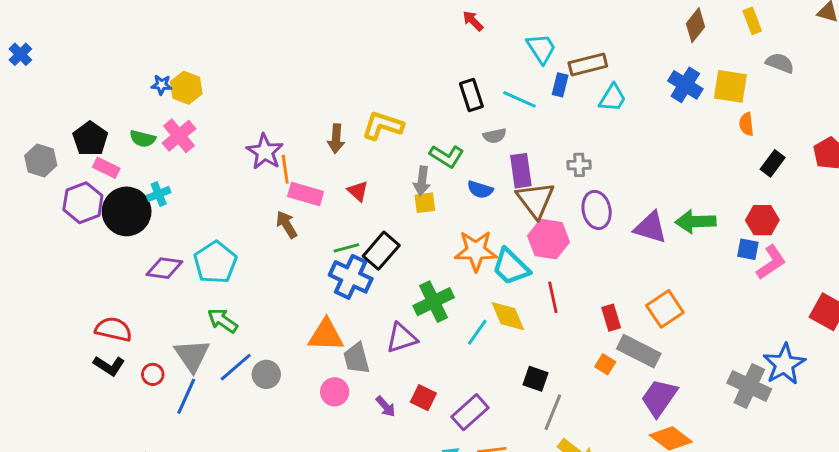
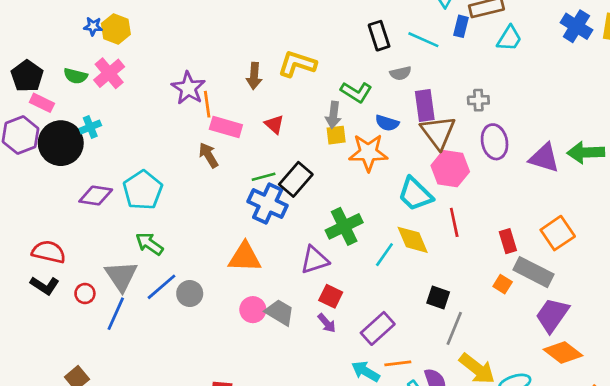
orange star: (476, 251) -> (368, 153), moved
gray trapezoid: (356, 358) -> (280, 312), moved, turned 136
red square: (423, 398) -> (331, 296), moved
purple arrow: (386, 406) -> (327, 323), moved

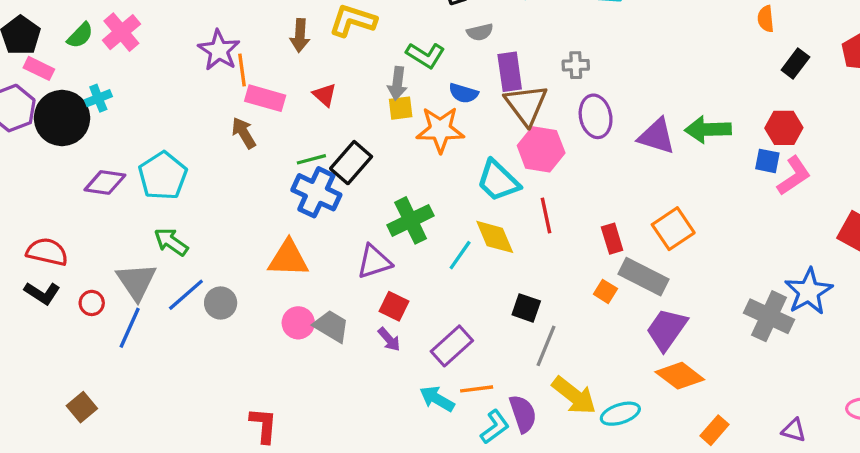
green semicircle: (76, 76) -> (80, 35), turned -60

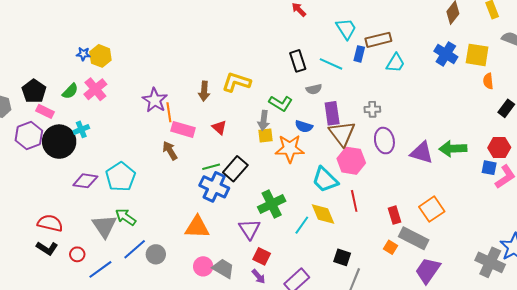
purple triangle: (374, 262) -> (249, 229), turned -45
gray triangle: (136, 282) -> (104, 226), moved
blue line: (130, 328) -> (100, 269), turned 30

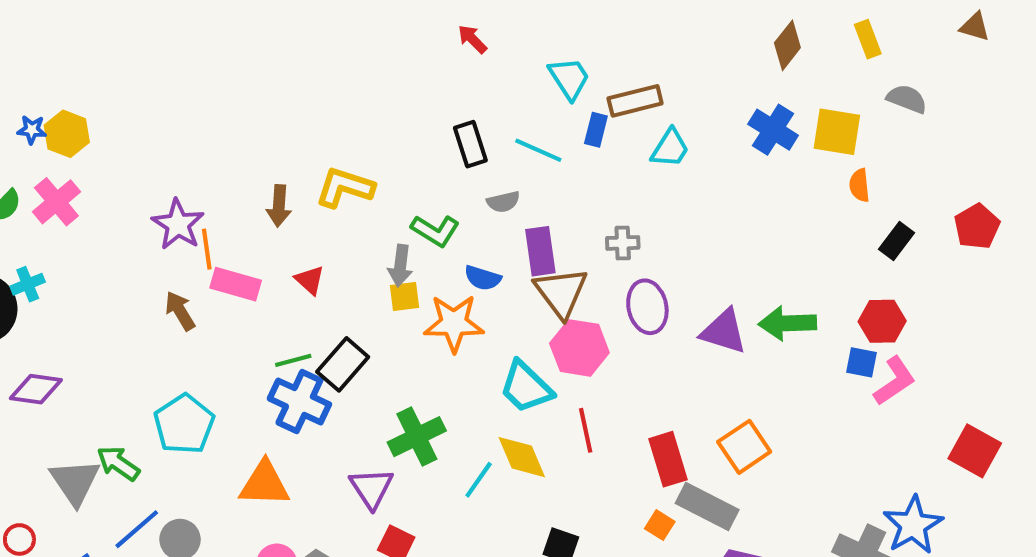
brown arrow: (170, 151) -> (180, 311), moved
cyan pentagon: (121, 177) -> (184, 424), moved
red rectangle: (394, 215) -> (668, 459), size x1.4

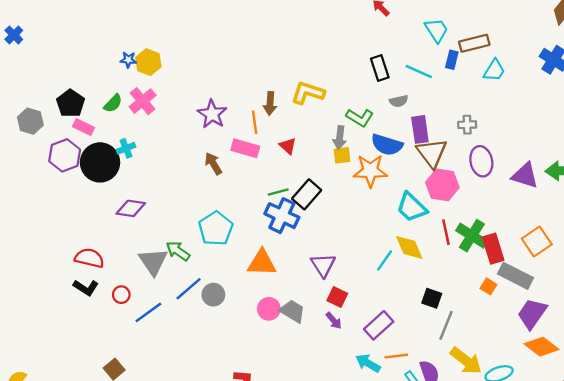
orange line: (207, 249) -> (255, 122), moved
blue semicircle: (483, 278) -> (387, 145), size x1.5
green cross: (417, 437) -> (472, 236), moved, turned -32

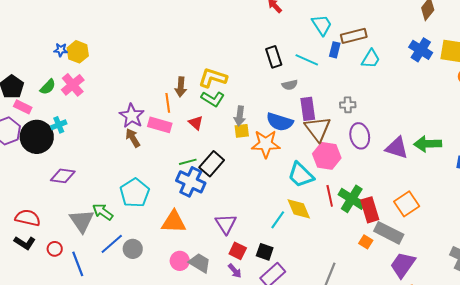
purple star: (212, 114) -> (132, 116), moved
green L-shape: (360, 118) -> (213, 99), moved
black square: (432, 298) -> (265, 252), moved
blue line: (148, 312) -> (78, 264), turned -75

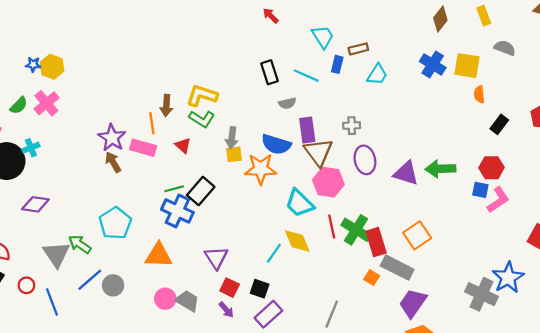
brown rectangle: (354, 36) -> (358, 49), size x0.7

